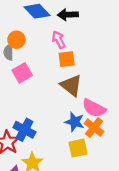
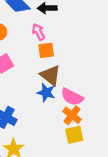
blue star: (75, 122) -> (46, 93), moved
yellow square: (78, 148) -> (74, 135), moved

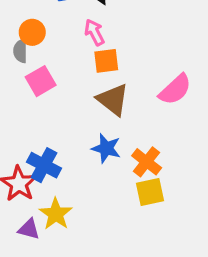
blue star: (46, 93) -> (106, 148), moved
pink semicircle: (72, 97) -> (175, 89), moved, turned -70

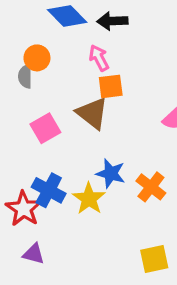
pink square: (41, 81) -> (45, 128), moved
brown triangle: (113, 100) -> (92, 113), moved
yellow square: (150, 192) -> (154, 259), moved
yellow star: (56, 214) -> (89, 199), moved

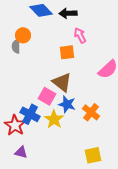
pink arrow: (99, 58) -> (80, 35), moved
brown triangle: (92, 113) -> (62, 82), moved
pink square: (45, 128) -> (47, 96), moved, turned -30

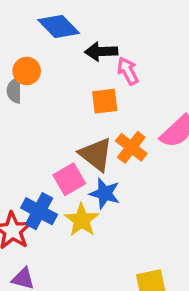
black arrow: (68, 13) -> (101, 51), moved
pink square: (47, 96) -> (69, 179), turned 30
orange cross: (91, 112) -> (131, 147), moved

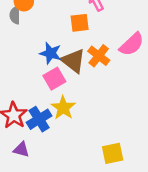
blue star: (105, 193) -> (50, 53), moved
blue cross: (39, 211) -> (39, 119), moved, turned 30

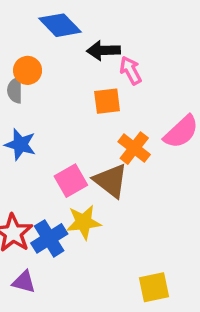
blue star: (50, 53) -> (20, 144), moved
brown triangle: (73, 61) -> (111, 181), moved
yellow star: (63, 108) -> (84, 222), turned 30

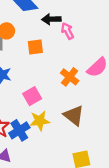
orange square: (107, 101) -> (35, 47), moved
brown triangle: (111, 181) -> (74, 115), moved

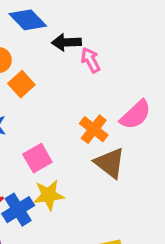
orange square: (35, 47) -> (21, 84), moved, turned -35
brown triangle: (74, 115) -> (110, 163), moved

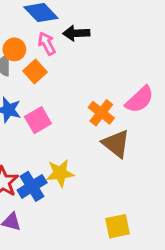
pink arrow: (91, 60) -> (47, 44), moved
pink square: (37, 158) -> (38, 120), moved

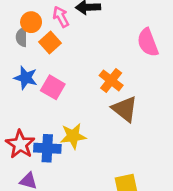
pink semicircle: (140, 99) -> (148, 43), moved, turned 112
pink square: (38, 120) -> (53, 87), turned -30
blue cross: (32, 186) -> (47, 148), turned 35

